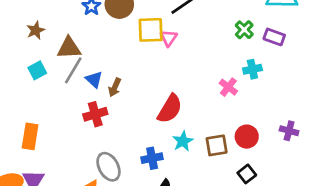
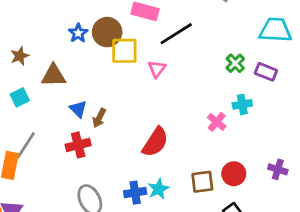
yellow square: (151, 30) -> (124, 51), moved
gray line: (73, 70) -> (26, 145), moved
cyan star: (183, 141) -> (158, 189), moved

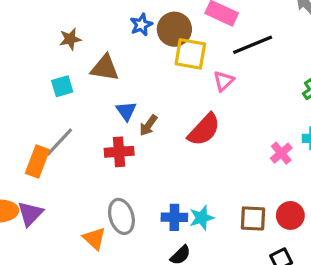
red semicircle: (155, 142) -> (204, 130), moved

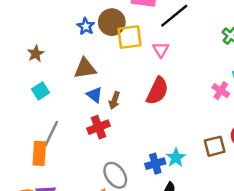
brown triangle: (105, 68) -> (85, 68), moved

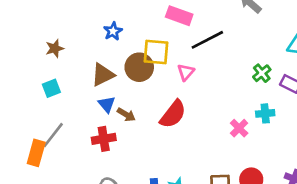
brown circle: (112, 22) -> (139, 67), moved
brown triangle: (85, 68) -> (103, 75), turned -30
brown arrow: (114, 100) -> (126, 115), turned -90

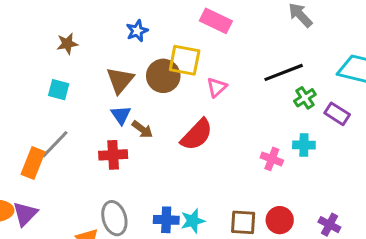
black line: (207, 40) -> (284, 72), moved
brown triangle: (103, 75) -> (120, 80), turned -30
cyan square: (51, 88) -> (59, 90), turned 30
pink cross: (239, 128) -> (272, 159), turned -30

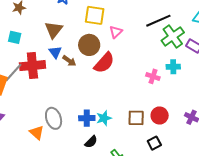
brown circle: (163, 76) -> (89, 45), moved
green cross: (305, 98) -> (173, 36), size x1.6
red cross: (113, 155) -> (32, 66), moved, size x1.4

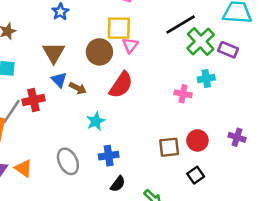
yellow square: (95, 15) -> (119, 28), moved
brown circle: (89, 45) -> (99, 52), moved
red cross: (32, 66) -> (33, 100), size x0.7
cyan star: (104, 118) -> (96, 121), moved
orange triangle: (37, 133) -> (24, 168), moved

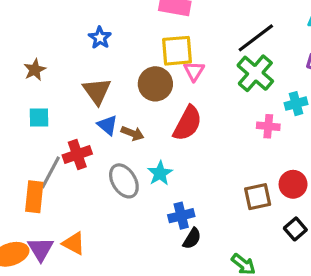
green cross: (201, 41) -> (255, 73), moved
gray ellipse: (68, 161) -> (124, 181), moved
black semicircle: (118, 184) -> (192, 238), moved

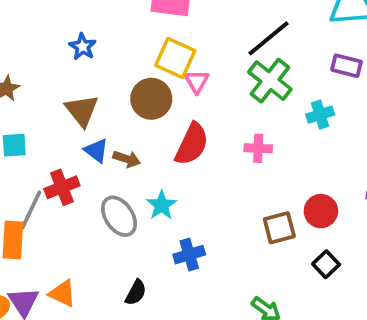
yellow square: (177, 51) -> (175, 58), turned 32
pink cross: (268, 126) -> (258, 148), moved
black semicircle: (192, 238) -> (136, 293), moved

